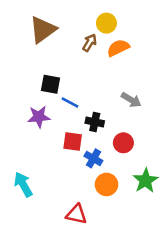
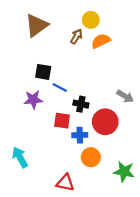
gray arrow: (131, 100) -> (125, 96), moved
red circle: (123, 143) -> (105, 122), size x1.5
blue cross: (93, 158) -> (80, 135), turned -32
green star: (145, 181) -> (124, 172), moved, turned -30

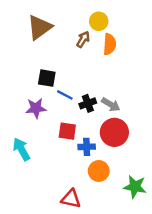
orange semicircle: (101, 41) -> (110, 44), turned 120
gray arrow: (125, 96) -> (111, 105), moved
black cross: (81, 104) -> (88, 103), moved, turned -32
cyan arrow: (20, 157) -> (21, 149), moved

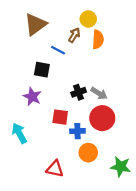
blue line: (65, 95) -> (58, 50), moved
purple star: (36, 108) -> (32, 97), turned 30
red triangle: (71, 199) -> (55, 169), moved

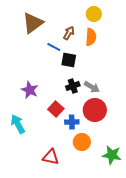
yellow circle: (88, 19) -> (94, 14), moved
black square: (42, 70) -> (69, 60), moved
red square: (60, 117) -> (56, 109), turned 35

